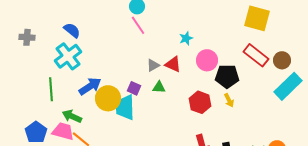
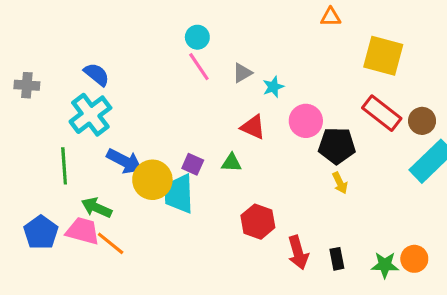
gray triangle: (153, 65) -> (242, 73), moved
blue arrow: (90, 86) -> (125, 161), turned 60
red hexagon: (200, 102) -> (258, 222), moved

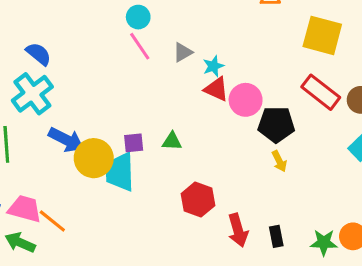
red triangle: (253, 127) -> (216, 89), moved
purple square: (193, 164) -> (134, 143), turned -30
green arrow: (97, 208) -> (20, 242), moved

